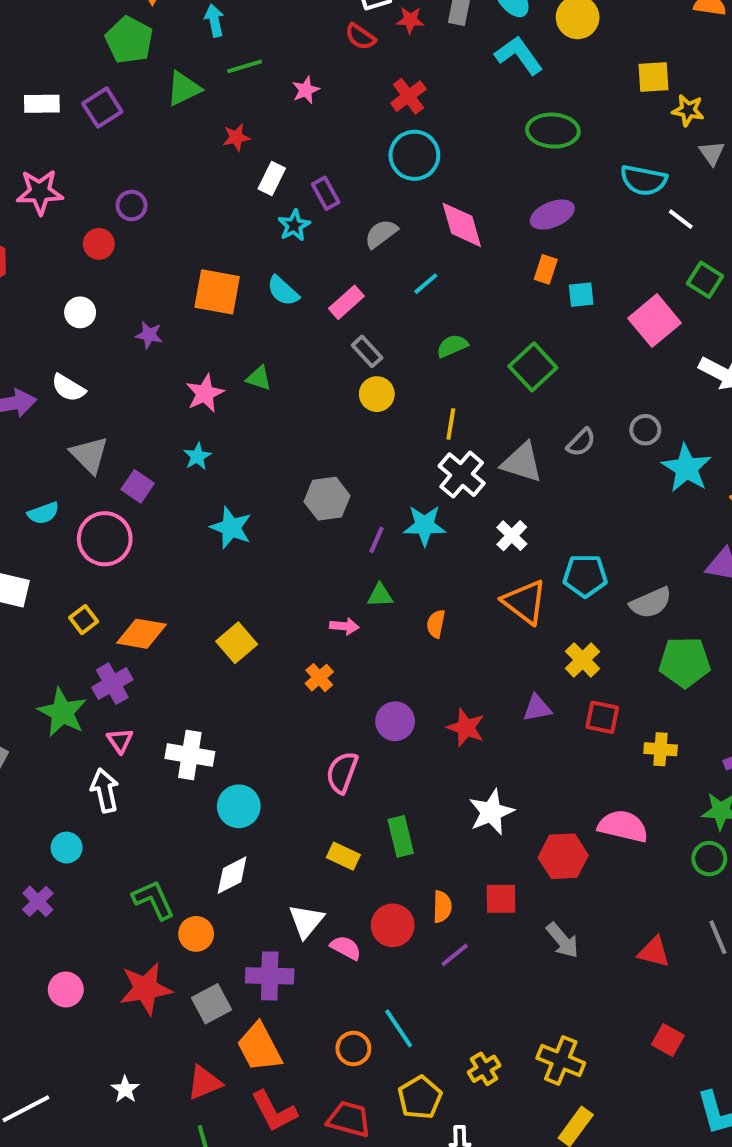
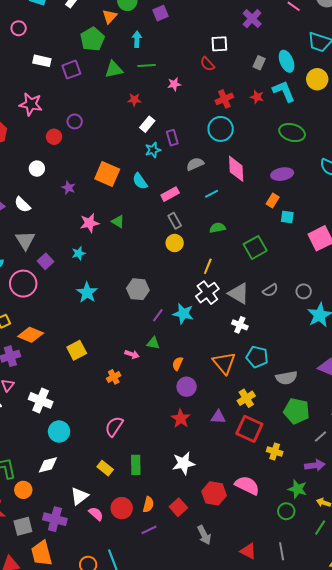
red star: (410, 20) -> (257, 97), moved
white cross: (512, 536) -> (240, 325), moved, turned -35
red square: (602, 717) -> (249, 429), size x1.5
purple circle: (395, 721) -> (187, 387), moved
red square: (501, 899) -> (178, 507), turned 36

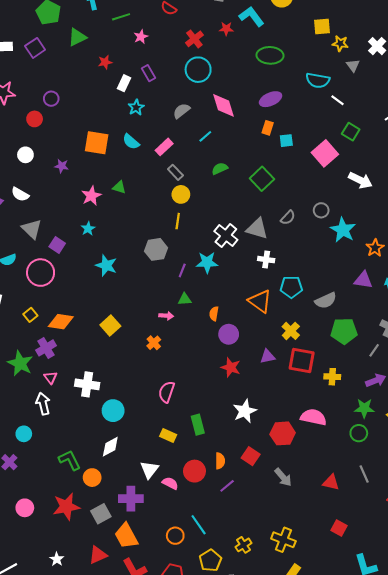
green line: (147, 65) -> (121, 17), moved
purple rectangle: (172, 138) -> (149, 73), moved
yellow line: (208, 266) -> (178, 221), moved

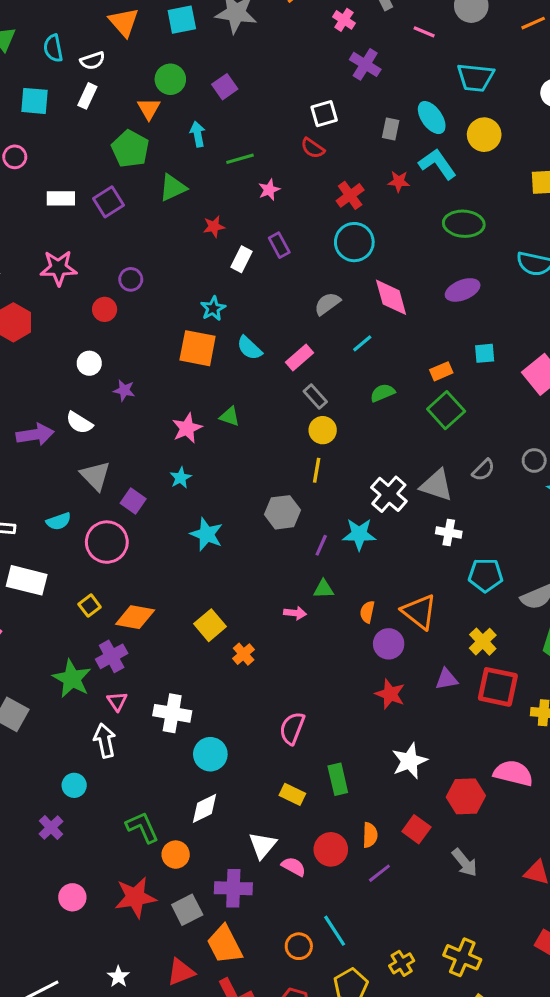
cyan star: (136, 107) -> (213, 308), moved
orange rectangle: (268, 128) -> (441, 371), moved, turned 48
purple star: (62, 166) -> (124, 390), moved
orange triangle: (260, 301) -> (419, 612), moved
orange cross: (154, 343) -> (244, 654), moved

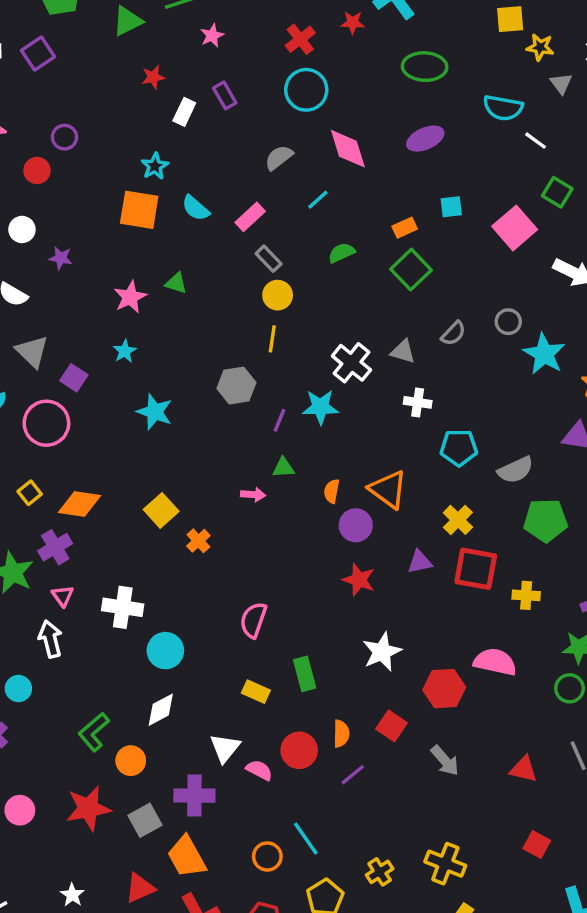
green triangle: (173, 188) -> (127, 21), moved
gray triangle: (437, 485) -> (403, 351), size x0.7
green L-shape: (142, 827) -> (94, 732), turned -105

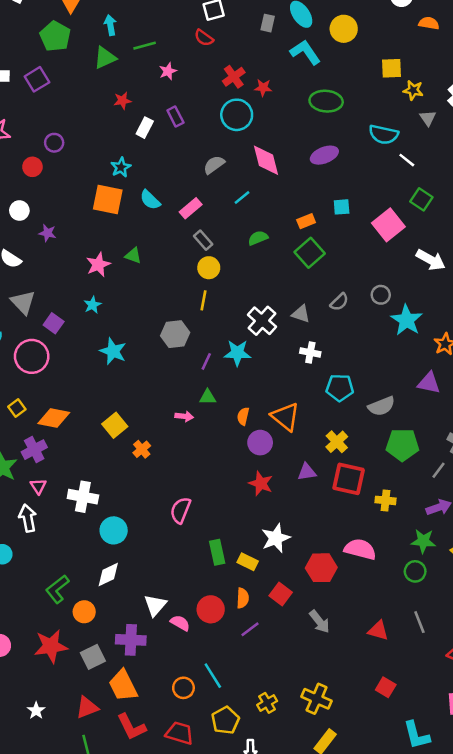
red star: (353, 23) -> (263, 88), moved
yellow rectangle: (256, 692) -> (248, 562), moved

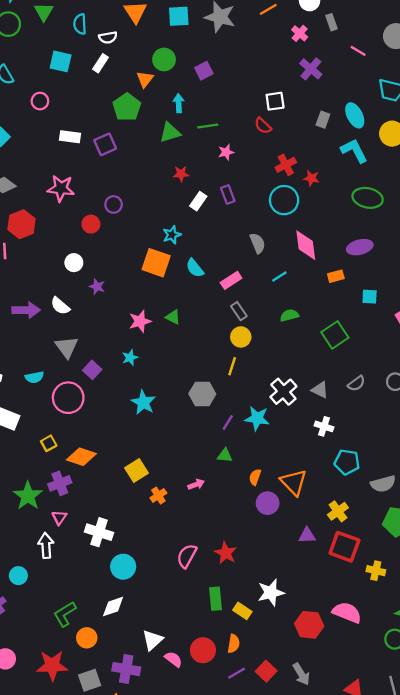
gray semicircle: (214, 165) -> (258, 243), turned 96
orange rectangle: (306, 221) -> (336, 276), moved
pink arrow: (184, 416) -> (196, 484), moved, turned -35
red star: (261, 483) -> (226, 553), moved
red square: (281, 594) -> (266, 671), moved

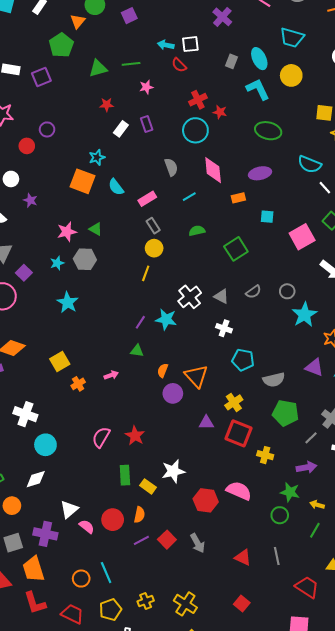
cyan arrow: (179, 103) -> (166, 45), moved, turned -77
gray hexagon: (202, 394) -> (85, 259), moved

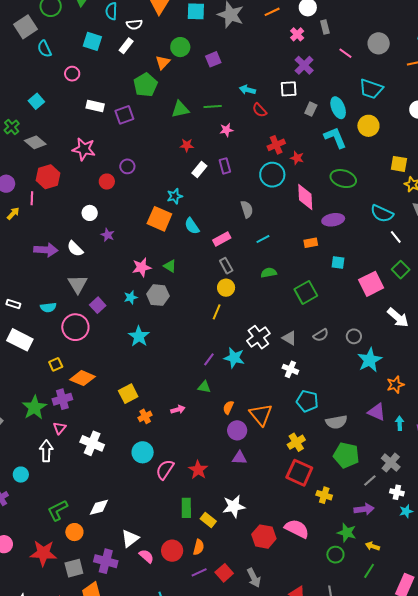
white square: (190, 44) -> (289, 89), moved
pink diamond: (213, 170) -> (305, 197), moved
purple triangle: (206, 423) -> (239, 458), moved
cyan circle: (45, 445) -> (143, 452), moved

